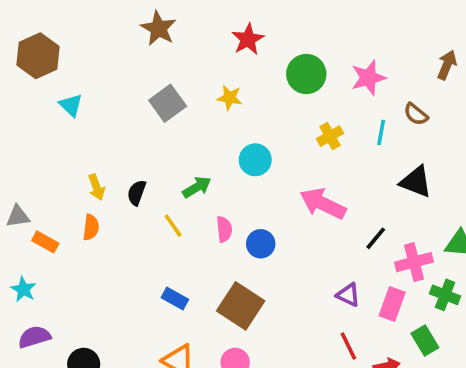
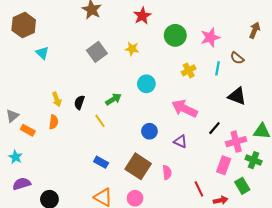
gray triangle: (18, 216) -> (12, 116), turned -32
pink semicircle: (224, 229) -> (167, 172), moved
purple triangle: (348, 295) -> (180, 142), moved

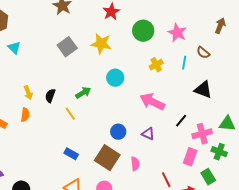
pink star: (210, 37) -> (177, 33), turned -30
yellow star: (132, 49) -> (101, 44), size x1.5
blue circle: (149, 131) -> (118, 132), moved

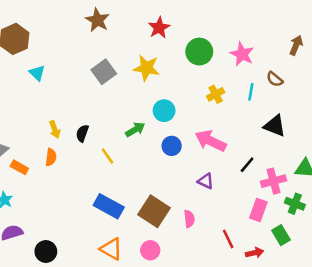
green arrow: (83, 93) -> (135, 130), moved
blue circle: (118, 132) -> (172, 146), moved
blue rectangle: (71, 154) -> (109, 206), size x1.6

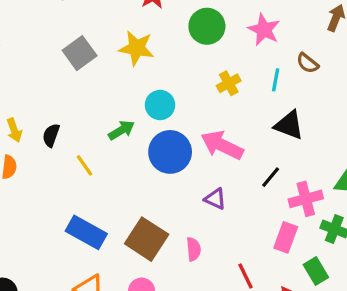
black triangle: (275, 126) -> (289, 125), moved
blue circle: (172, 146) -> (170, 152), size x1.6

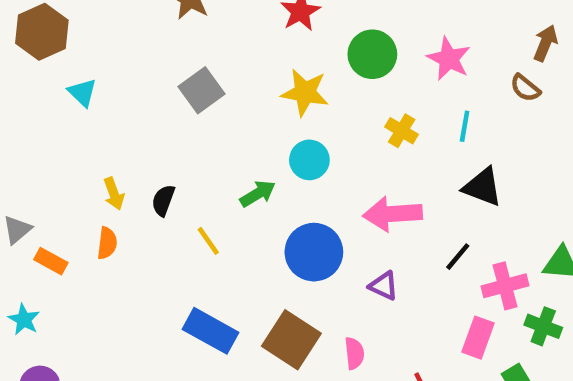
yellow star: (137, 48) -> (305, 92), moved
brown semicircle: (307, 63) -> (525, 88), moved
yellow cross: (229, 83) -> (402, 131), turned -30
pink arrow: (222, 145) -> (393, 214), turned -30
blue circle: (170, 152) -> (314, 252), moved

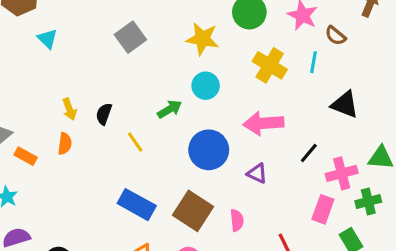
brown semicircle: (525, 88) -> (335, 36), moved
yellow cross: (402, 131) -> (270, 65), size x1.5
black triangle: (483, 187) -> (345, 104), moved
green cross: (543, 326) -> (368, 201), turned -35

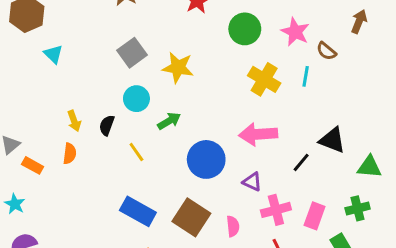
yellow star: (202, 39) -> (178, 67), moved
cyan circle: (206, 86) -> (136, 99), moved
black triangle: (345, 104) -> (332, 140), moved
pink cross: (342, 173) -> (276, 210), moved

